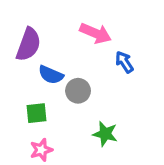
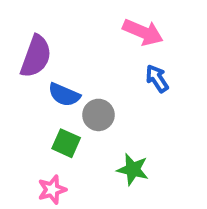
pink arrow: (96, 33) -> (143, 32), moved
green square: (36, 113) -> (66, 143), moved, turned 30

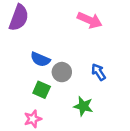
purple semicircle: (36, 56) -> (19, 18), moved
blue arrow: (157, 79) -> (99, 72), moved

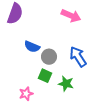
blue arrow: (99, 72) -> (78, 57), size x1.5
green square: (42, 90) -> (45, 76), moved

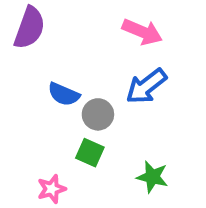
blue arrow: (78, 57) -> (146, 86), moved, turned -95
green star: (66, 84) -> (152, 177), moved

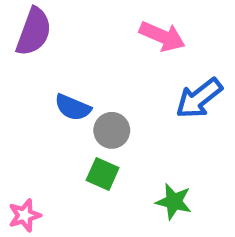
blue arrow: (146, 86) -> (199, 98), moved
pink star: (52, 189) -> (25, 215), moved

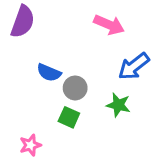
green star: (174, 202) -> (118, 105), moved
pink star: (25, 215) -> (30, 145), moved

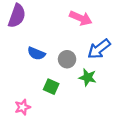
gray circle: (75, 88) -> (67, 59), moved

